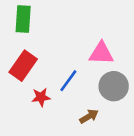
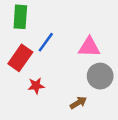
blue line: (68, 81) -> (46, 42), moved

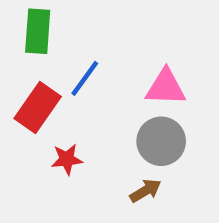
gray circle: (100, 76) -> (161, 141), moved

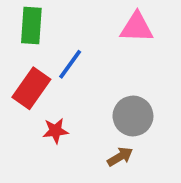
pink triangle: (166, 87) -> (137, 27), moved

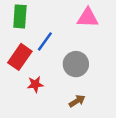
gray circle: (133, 116) -> (76, 64), moved

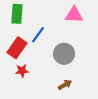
red star: (35, 84) -> (22, 71), moved

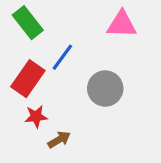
green rectangle: (17, 14) -> (28, 23), turned -42
brown arrow: (65, 85) -> (59, 140), moved

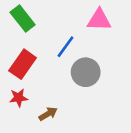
blue line: (62, 57) -> (66, 47), moved
red star: (36, 117) -> (19, 98), moved

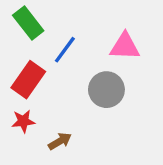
pink triangle: (99, 20) -> (125, 46), moved
blue line: (66, 47) -> (65, 50), moved

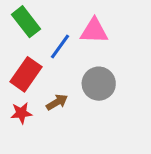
pink triangle: (125, 46) -> (94, 31), moved
brown arrow: (60, 141) -> (57, 102), moved

